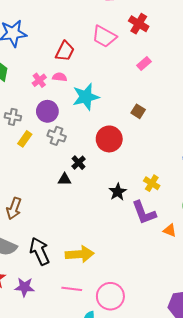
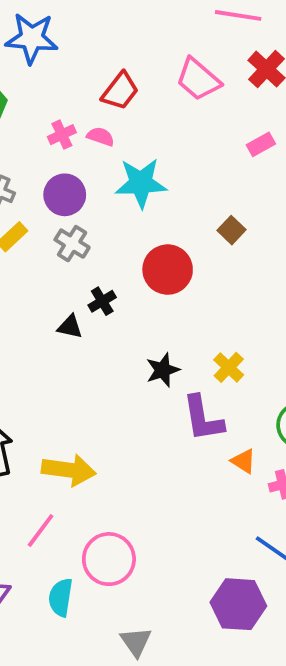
pink line: (72, 289) -> (41, 531), turned -72

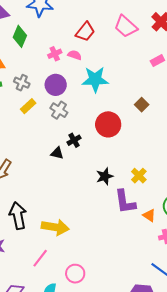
orange triangle: (243, 461) -> (149, 215), moved
pink circle: (109, 559) -> (75, 274), size x0.7

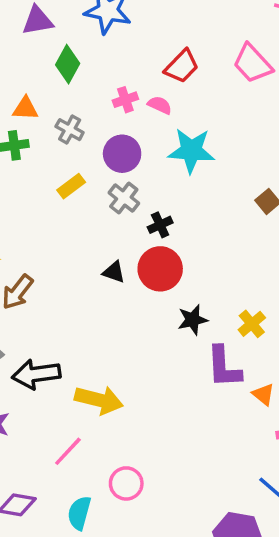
gray cross: (22, 83) -> (70, 130), moved
red circle: (108, 124) -> (160, 269), moved
black cross: (74, 140) -> (160, 225), moved
black arrow: (18, 216) -> (36, 374), turned -92

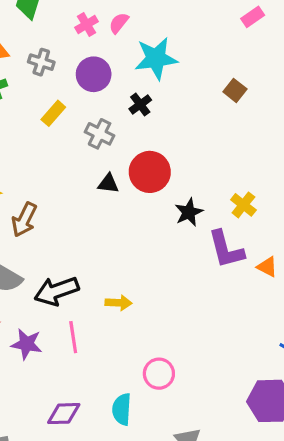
pink semicircle: (160, 105) -> (119, 23), turned -65
gray cross: (124, 198) -> (100, 134), moved
black cross: (160, 225) -> (140, 104), moved
yellow arrow: (99, 400) -> (119, 303), size x0.6
pink line: (68, 451) -> (73, 337), moved, turned -40

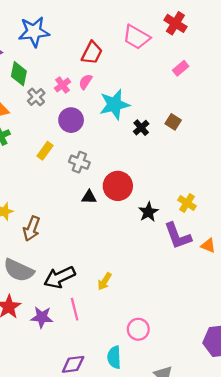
gray cross: (41, 62) -> (36, 97), moved, turned 36
black cross: (140, 104) -> (141, 128), moved
yellow arrow: (119, 303) -> (105, 281), turned 126

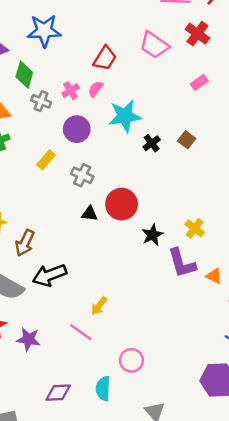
gray cross: (36, 97) -> (41, 101), turned -30
black arrow: (60, 277) -> (49, 275), moved
pink line: (75, 309) -> (81, 332), moved, turned -45

